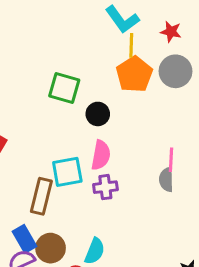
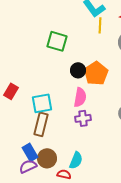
orange pentagon: (134, 74) -> (96, 73), moved
green square: (64, 88) -> (57, 41), moved
cyan square: (67, 172) -> (42, 103), moved

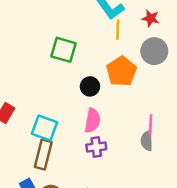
orange pentagon: (96, 73) -> (122, 71), moved
cyan square: (42, 103) -> (45, 128), turned 30

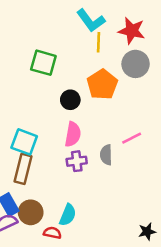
red star: (151, 18) -> (132, 31), size x1.5
pink line: (151, 124) -> (132, 138), turned 60
gray semicircle: (147, 141) -> (106, 155), moved

